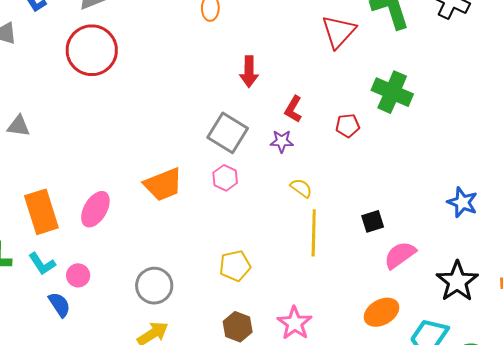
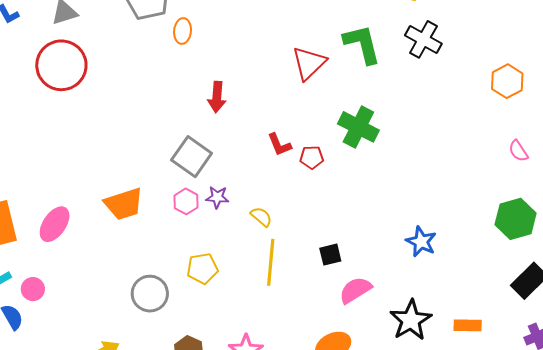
red L-shape: (293, 109) -> (279, 145), moved, turned -56
purple star: (282, 141) -> (217, 197), moved
yellow pentagon: (235, 266) -> (202, 268), moved
gray circle: (154, 286) -> (150, 294), moved

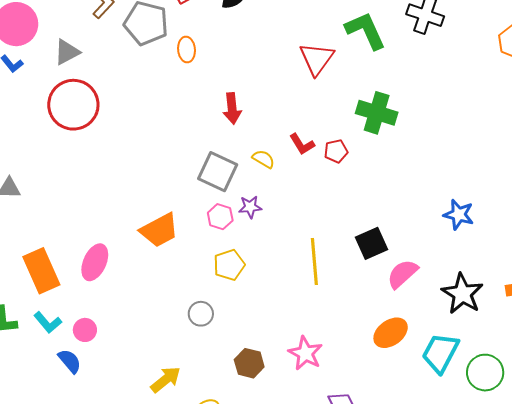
yellow semicircle: (261, 217) -> (263, 159), moved
black square: (330, 255) -> (372, 243), size x1.4
yellow pentagon: (202, 268) -> (229, 265), moved
gray circle: (150, 294) -> (201, 314), size x0.7

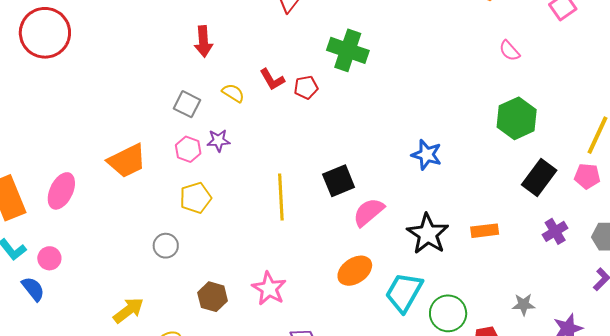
gray square: (218, 172) -> (187, 104), size x0.7

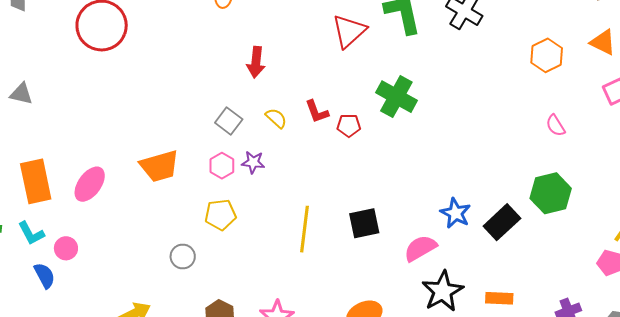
black rectangle: (539, 178) -> (502, 222), moved
pink semicircle: (369, 212) -> (420, 248), moved

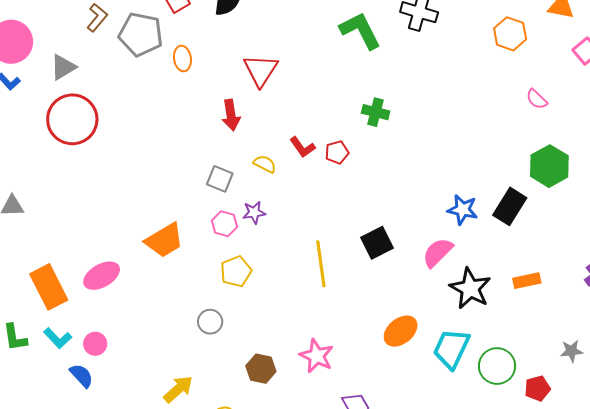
red triangle: (349, 31) -> (261, 70), moved
green cross: (396, 97) -> (376, 112), size x0.7
pink ellipse: (90, 184) -> (102, 276), turned 39

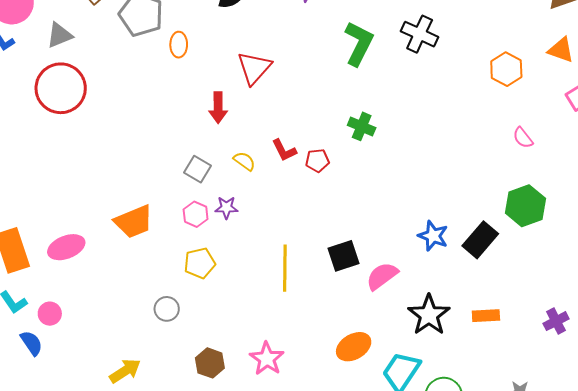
green L-shape: (360, 31) -> (359, 43), turned 45
pink semicircle: (438, 253) -> (382, 276), moved

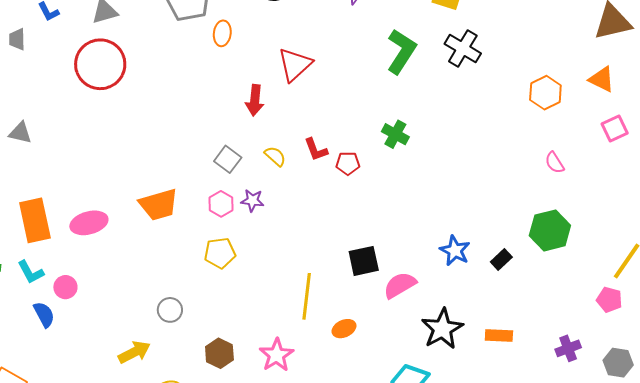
black rectangle: (480, 240) -> (501, 260), size x0.6
yellow line: (285, 268) -> (307, 296), moved
gray circle: (167, 309) -> (170, 310), moved
orange ellipse: (354, 347) -> (344, 329), moved, size x0.7

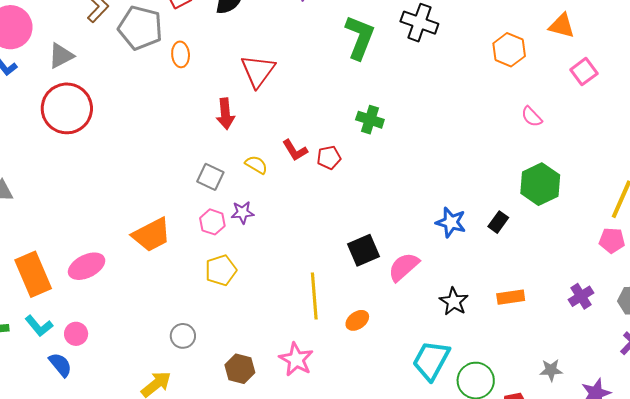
black star: (442, 329) -> (454, 301), size x0.7

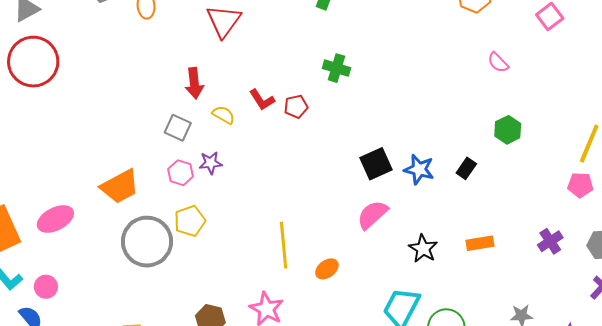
red arrow: (225, 114) -> (194, 83), moved
green hexagon: (540, 184) -> (508, 130), size x0.7
black square: (363, 250) -> (376, 164), moved
gray circle: (183, 336) -> (147, 242), moved, size x2.0

